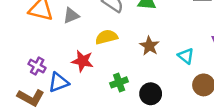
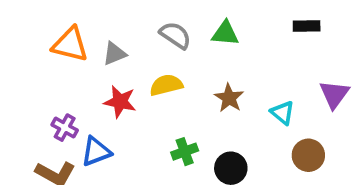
red star: (83, 61) -> (120, 102), moved

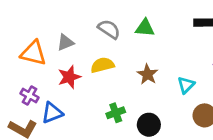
orange triangle: (70, 44) -> (33, 53), moved
red star: (120, 102) -> (69, 77), turned -30
cyan triangle: (283, 113) -> (186, 85), turned 36

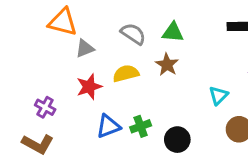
orange triangle: (33, 53) -> (63, 22), moved
brown star: (148, 74) -> (167, 65), moved
blue triangle: (52, 113) -> (108, 126), moved

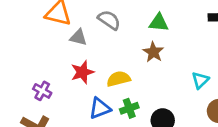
gray semicircle: (133, 34) -> (109, 20), moved
gray triangle: (85, 48) -> (78, 37), turned 36
yellow semicircle: (126, 73) -> (119, 79), moved

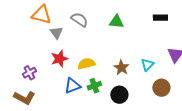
gray triangle: (78, 37) -> (56, 33), turned 40
brown star: (153, 52) -> (121, 68), moved
purple cross: (42, 91) -> (29, 73), turned 32

